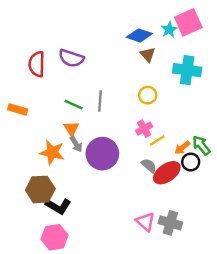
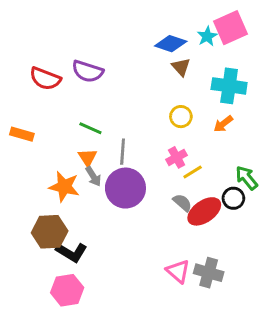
red semicircle: (37, 64) -> (45, 79), turned -70
gray line: (100, 101) -> (123, 152), moved
orange arrow: (182, 148) -> (223, 124), moved

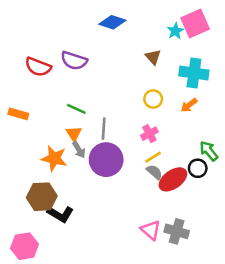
blue diamond: (171, 44) -> (112, 22), moved
yellow line: (193, 172) -> (153, 157), moved
pink hexagon: (67, 290) -> (24, 246), moved

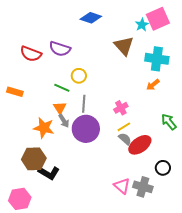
brown triangle: (153, 57) -> (124, 46), size x1.5
yellow circle: (153, 99) -> (79, 76), moved
black circle: (198, 168) -> (163, 168), moved

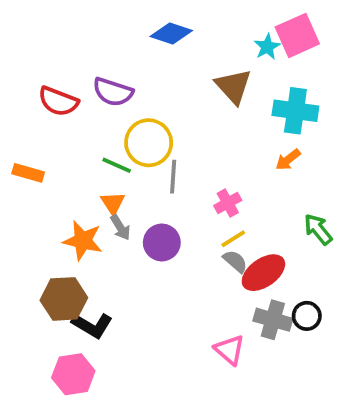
yellow circle: (79, 76) -> (149, 143), size x1.6
gray line: (84, 104) -> (173, 177), moved
purple circle: (86, 129) -> (162, 242), size x0.7
gray cross: (143, 187) -> (273, 320), moved
pink hexagon: (20, 199) -> (73, 374), moved

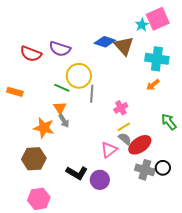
blue diamond: (171, 34) -> (105, 42), moved
purple circle: (162, 242) -> (100, 180), moved
black L-shape: (92, 325) -> (77, 173), moved
pink triangle: (230, 350) -> (109, 150), moved, turned 42

